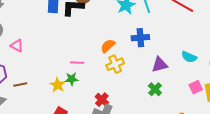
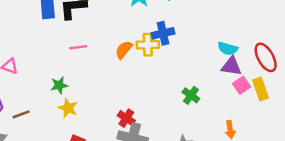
pink line: (77, 63) -> (78, 47), moved
yellow cross: (115, 64) -> (148, 45), moved, turned 30
purple triangle: (160, 65) -> (231, 66), moved, turned 30
green star: (72, 79) -> (59, 85), moved

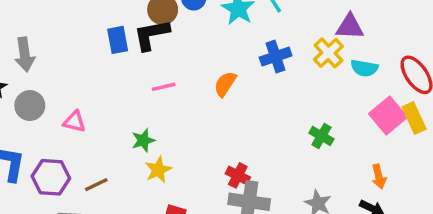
yellow cross: (148, 45) -> (328, 53), moved, turned -35
purple triangle: (231, 66) -> (350, 27), moved
pink square: (242, 85) -> (388, 116), size x1.5
yellow star: (68, 108) -> (158, 170), turned 30

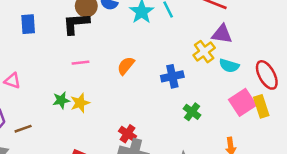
blue rectangle: (118, 40) -> (28, 24), moved
blue cross: (276, 57) -> (172, 76), moved
yellow star: (158, 170) -> (80, 103), moved

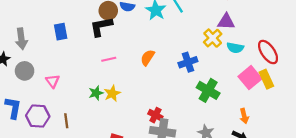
pink triangle: (12, 81) -> (53, 81), turned 40
green cross: (192, 112) -> (208, 90), size x1.5
brown line: (23, 129) -> (66, 121), turned -72

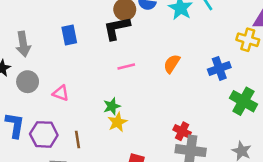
yellow cross: (213, 38) -> (248, 40), turned -30
pink triangle: (53, 81) -> (61, 93), turned -32
yellow star: (112, 93) -> (117, 122), moved

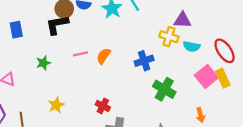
pink line: (126, 66) -> (80, 54), moved
green star: (112, 106) -> (43, 63), moved
red cross: (182, 131) -> (103, 106), moved

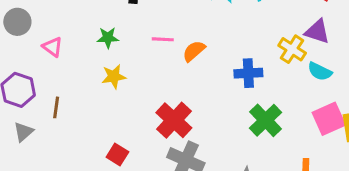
yellow star: (56, 105) -> (114, 76), moved
red cross: (103, 106) -> (174, 120), size x1.6

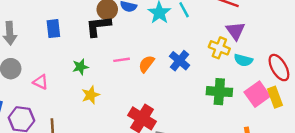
purple triangle: (317, 32) -> (235, 31), turned 48
blue cross: (248, 73) -> (179, 61), moved, turned -36
green cross: (265, 120) -> (219, 92), moved, turned -30

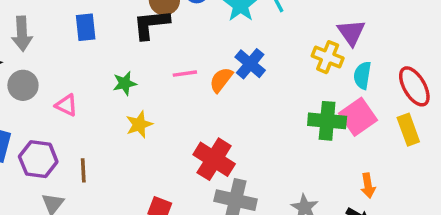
cyan semicircle: (243, 60) -> (362, 75), turned 84
blue cross: (179, 61) -> (250, 64), moved
pink square: (257, 94) -> (358, 117), moved

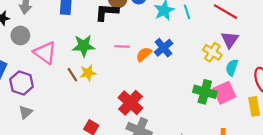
green star: (125, 83) -> (84, 46), size x1.5
pink triangle: (66, 105) -> (45, 53), size x1.6
brown line: (83, 170) -> (72, 75), moved, turned -40

